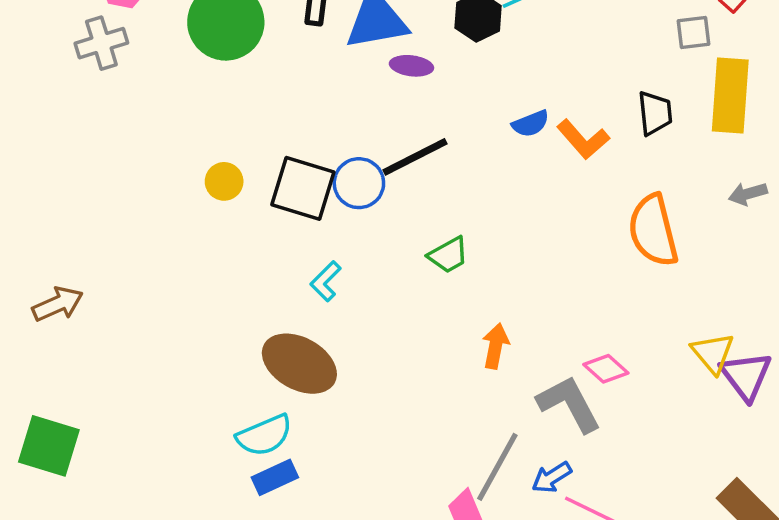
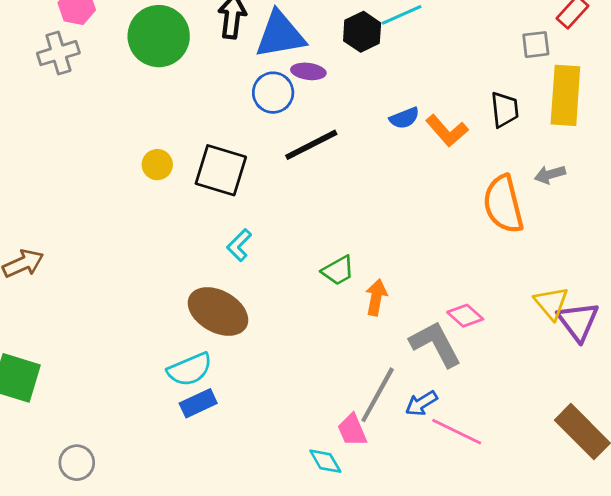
blue circle: (359, 183) -> (273, 93), moved
gray arrow: (748, 194) -> (550, 174), moved
green trapezoid: (448, 255) -> (338, 271), moved

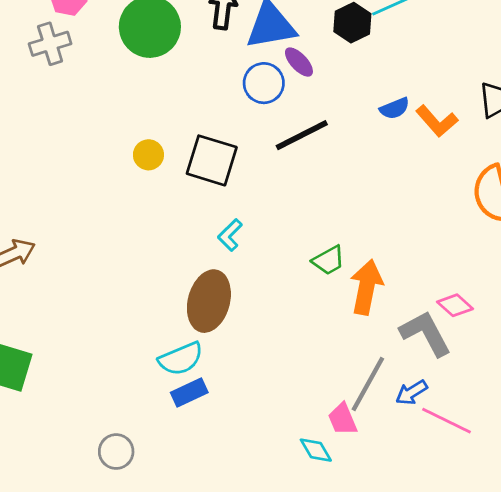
purple ellipse: (308, 71) -> (299, 62), turned 40
orange arrow: (376, 297) -> (366, 287), size x1.5
brown ellipse: (218, 312) -> (209, 301), turned 76
gray circle: (77, 463) -> (116, 452), moved

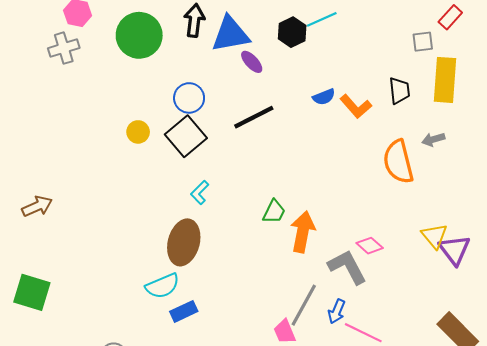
blue circle: (264, 83) -> (189, 98), moved
black square: (212, 160) -> (186, 136), turned 33
green trapezoid: (328, 260) -> (274, 212), turned -35
blue rectangle: (189, 392) -> (184, 311), moved
blue arrow: (411, 392) -> (337, 311), turned -35

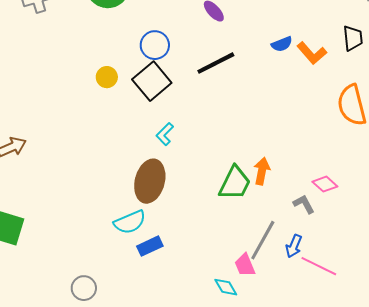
green trapezoid: (274, 212) -> (235, 183), moved, size x1.5
orange arrow: (303, 232) -> (262, 171), size x0.7
gray L-shape: (347, 267) -> (304, 204), size x0.6

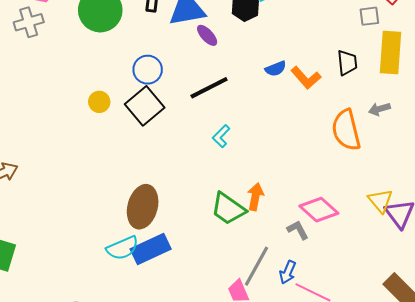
cyan L-shape: (165, 134) -> (221, 136), moved
green trapezoid: (235, 183) -> (228, 209), turned 99
pink diamond: (325, 184) -> (319, 210), size x1.5
blue rectangle: (150, 246) -> (151, 249), moved, size x1.5

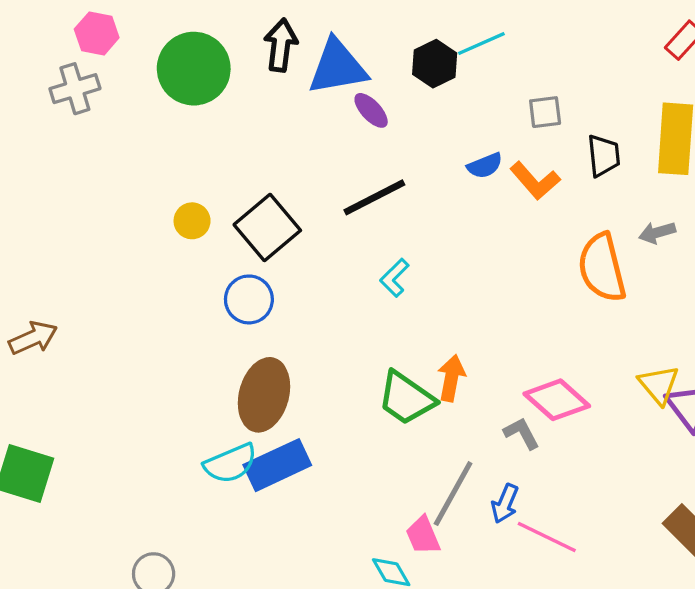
gray square: (369, 16) -> (545, 112), moved
blue circle: (148, 70) -> (249, 299), moved

